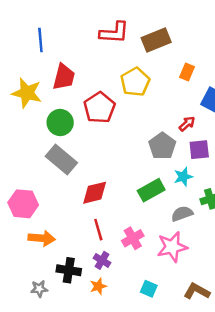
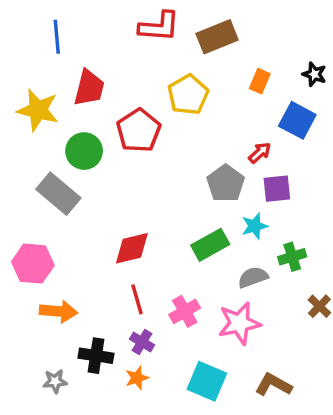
gray rectangle: (61, 159) -> (58, 194), moved
cyan square: (149, 289) -> (207, 381), size x1.6

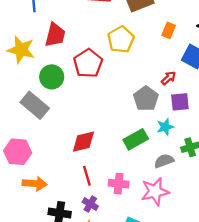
pink cross: (185, 311) -> (119, 184), turned 36

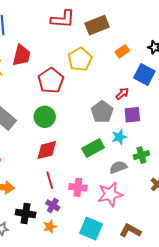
orange rectangle: (169, 30) -> (122, 51), turned 32
green circle: (52, 77) -> (45, 117), moved

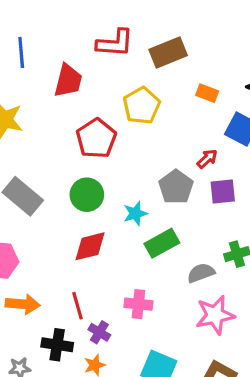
orange rectangle: (122, 51) -> (207, 93), turned 56
red trapezoid: (22, 55) -> (68, 81), moved
cyan star: (119, 137) -> (135, 213), moved
red line: (50, 180) -> (77, 306), moved
pink star: (110, 194) -> (215, 315), moved

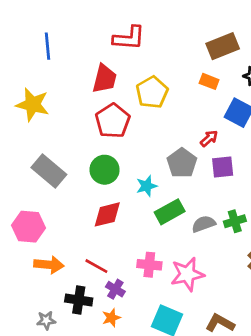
brown rectangle: (168, 52) -> (223, 46), moved
red trapezoid: (68, 81) -> (105, 79), moved
gray semicircle: (201, 273) -> (204, 224), moved
red line: (77, 306) -> (96, 266), turned -45
pink star: (215, 315) -> (187, 274), moved

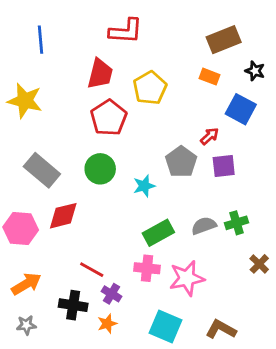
green rectangle: (170, 212) -> (158, 233), moved
red diamond: (107, 214) -> (63, 216), moved
orange arrow: (49, 265) -> (26, 284), moved, turned -36
gray star: (46, 320) -> (26, 325), moved

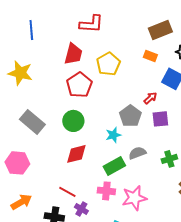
cyan star: (144, 186) -> (113, 135), moved
red diamond: (63, 216) -> (76, 154), moved
gray semicircle: (204, 226) -> (137, 153), moved

